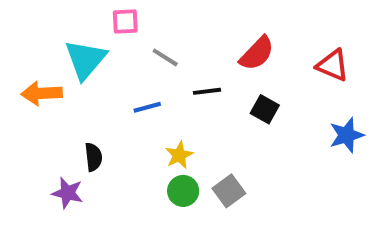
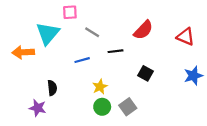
black square: (265, 109) -> (146, 73), moved

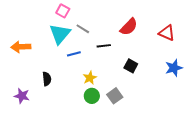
pink square: (70, 12) -> (63, 11), turned 32
cyan triangle: (48, 33) -> (60, 34), moved
purple star: (38, 108) -> (22, 96), moved

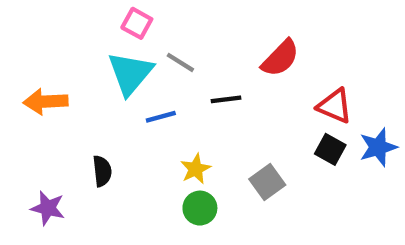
red triangle: (167, 33) -> (335, 106), moved
black square: (131, 66) -> (330, 149), moved
gray square: (115, 96) -> (267, 182), moved

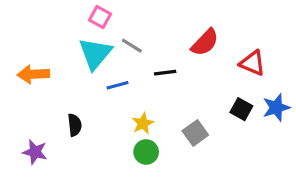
red triangle: (335, 106) -> (252, 63), moved

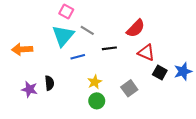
red triangle: (252, 63) -> (146, 53), moved
purple star: (35, 152) -> (29, 89), moved

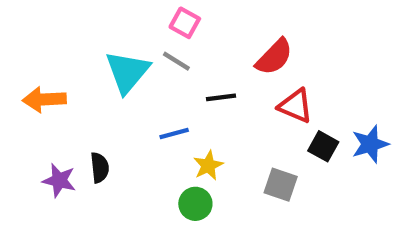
pink square: (66, 12) -> (185, 23), moved
blue line: (78, 57) -> (174, 134), moved
yellow star: (95, 82) -> (208, 165), moved
gray square: (129, 88) -> (281, 185), moved, turned -35

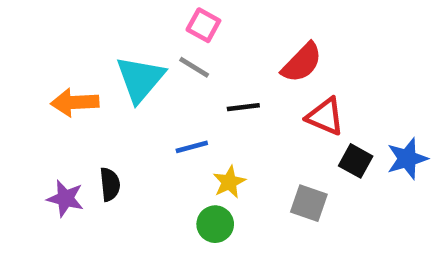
orange arrow: (44, 99) -> (75, 102), moved

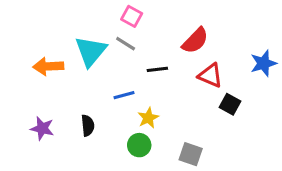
blue star: (407, 159) -> (263, 63), moved
black semicircle: (110, 184) -> (88, 125), moved
gray square: (309, 203) -> (191, 154), moved

